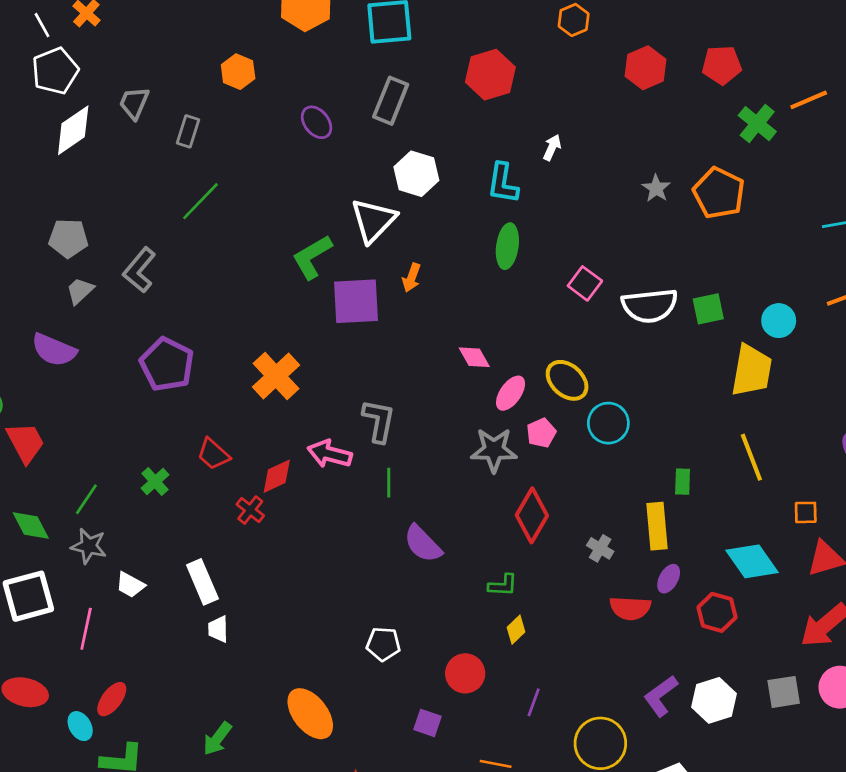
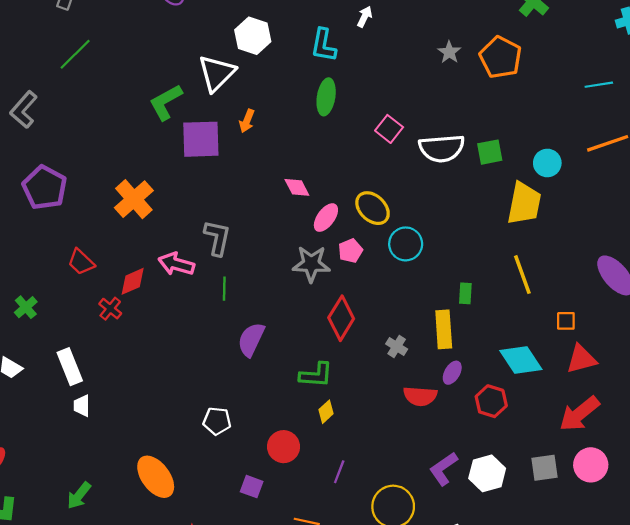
green cross: (155, 482) -> (26, 307), moved
purple semicircle: (423, 544) -> (251, 340), turned 68
green L-shape: (503, 585) -> (316, 375), size x1.4

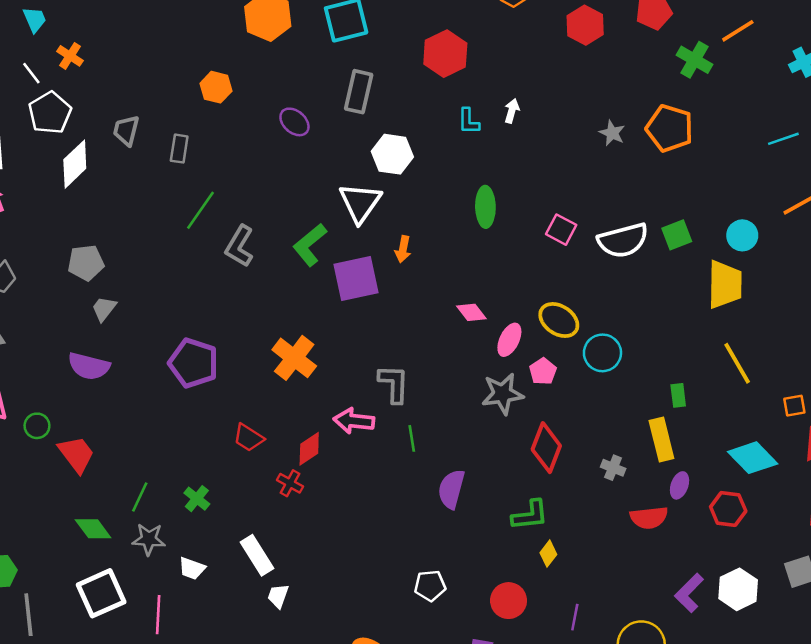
cyan L-shape: (324, 45) -> (469, 121), moved, size x0.7
gray L-shape: (24, 110) -> (239, 246), moved
white trapezoid: (82, 406) -> (278, 596), turned 30

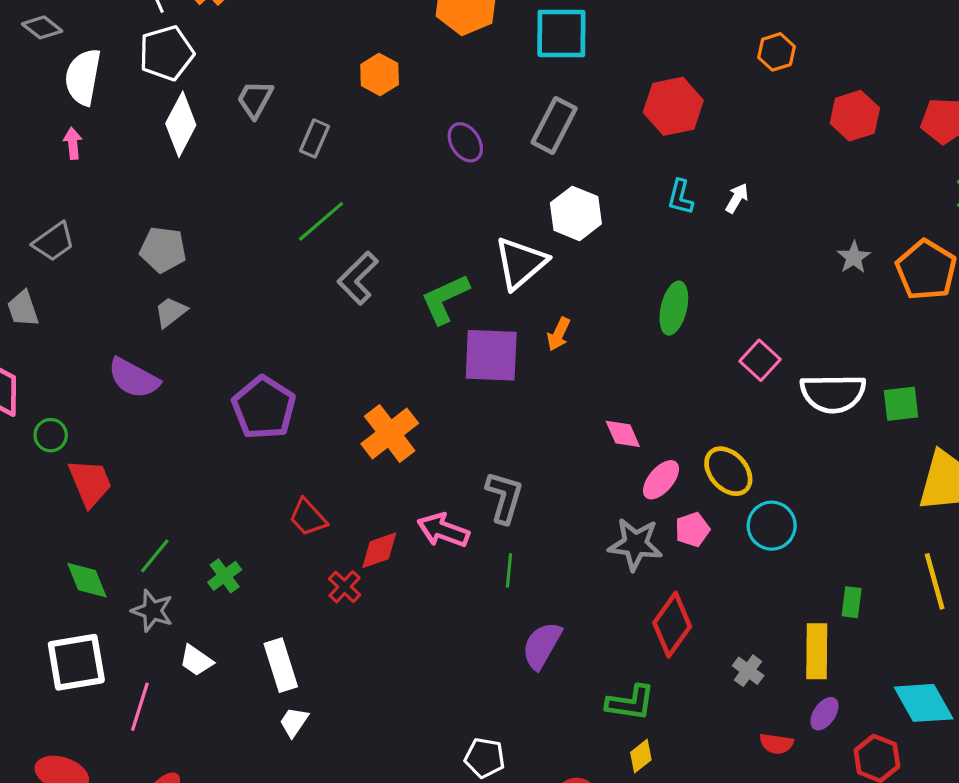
white diamond: (75, 164) -> (181, 124), turned -33
red semicircle: (649, 518) -> (776, 744), size x0.7

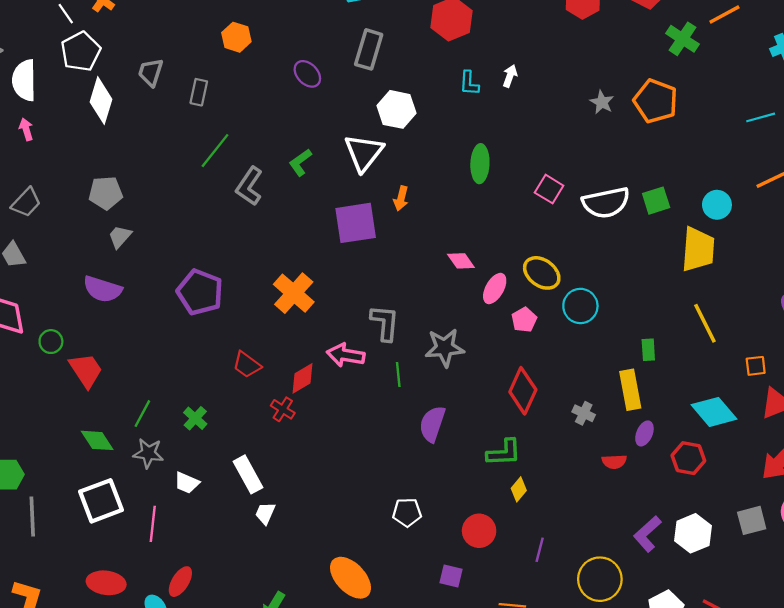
green L-shape: (445, 299) -> (300, 162), moved, size x0.7
gray star: (635, 544) -> (445, 348), moved

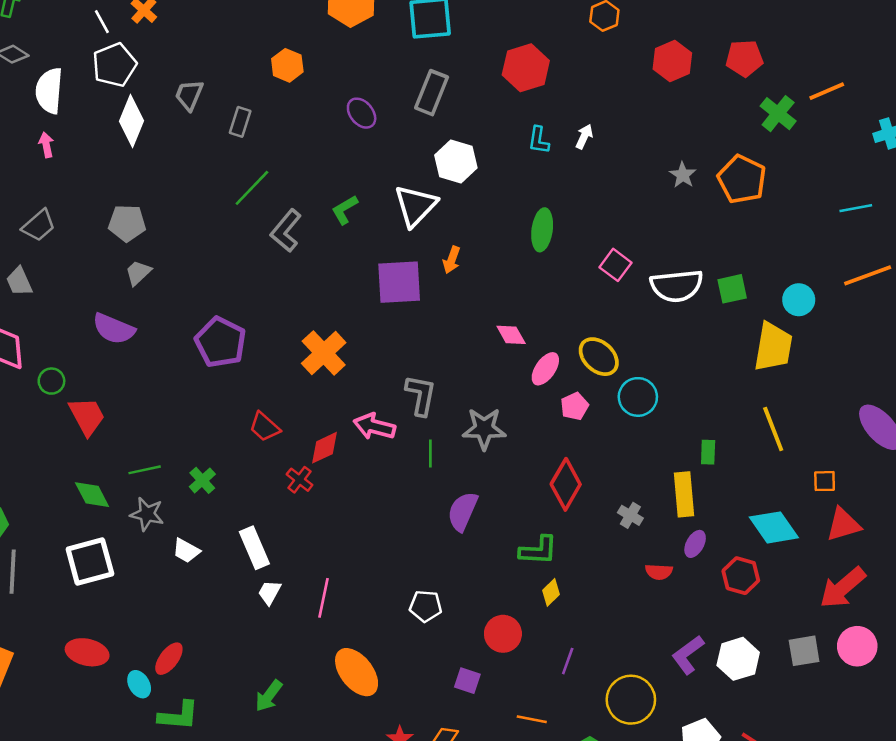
green line: (142, 414) -> (145, 470), turned 44
pink line: (153, 524) -> (324, 598), moved

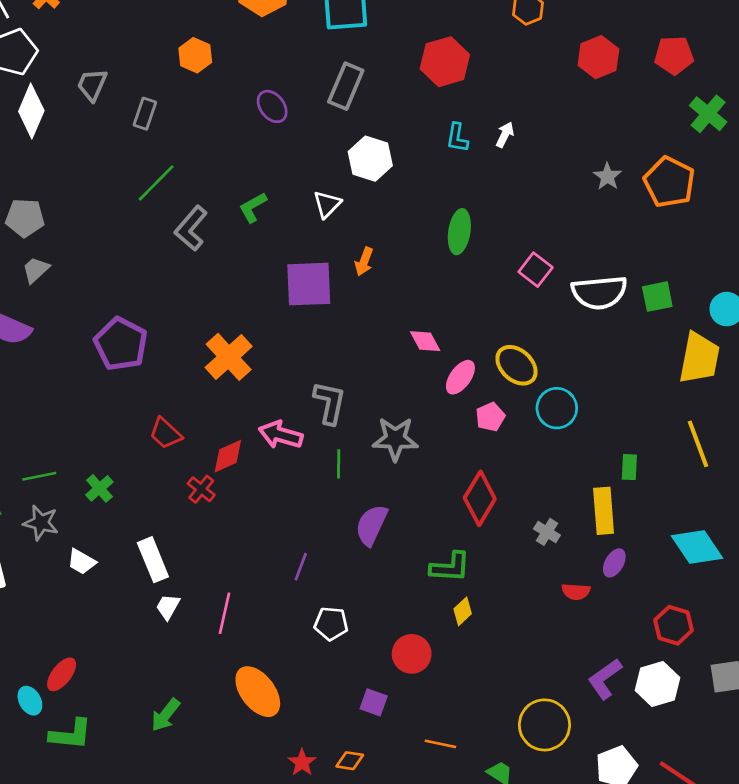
white triangle: (415, 206) -> (327, 204), size x0.6
red hexagon: (741, 576) -> (674, 625), moved
purple line: (568, 661) -> (301, 567), moved

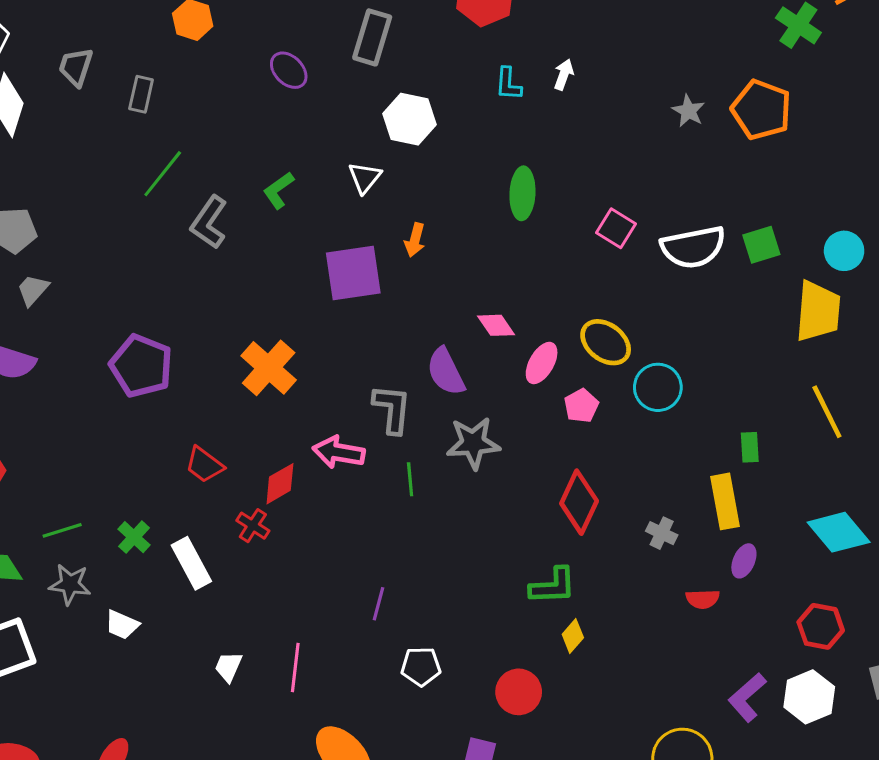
purple semicircle: (371, 525) -> (446, 372), moved, turned -45
white rectangle: (153, 560) -> (191, 563), moved

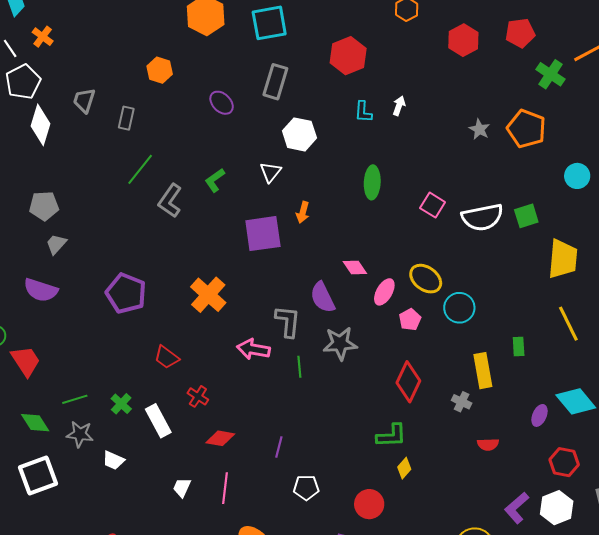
cyan circle: (844, 251) -> (577, 176), moved
red diamond: (280, 484) -> (220, 438), moved, turned 40
yellow rectangle: (725, 501) -> (483, 371), moved
purple ellipse: (744, 561) -> (539, 415), moved

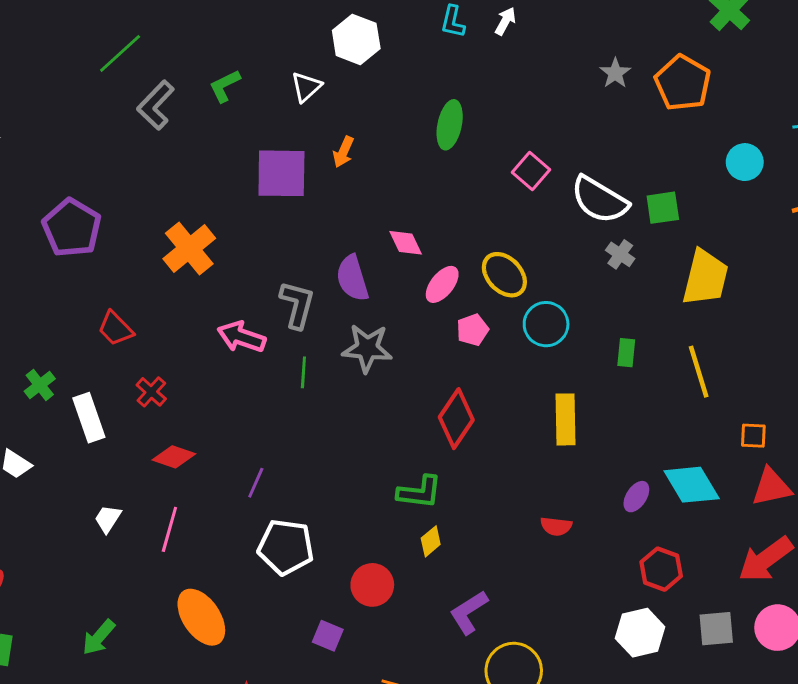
white semicircle: (482, 217) -> (599, 200), turned 33
green rectangle: (519, 347) -> (626, 353), moved
gray cross: (462, 402) -> (620, 254), moved
white pentagon: (306, 488) -> (286, 547), size x1.5
purple L-shape: (517, 508) -> (469, 612), moved

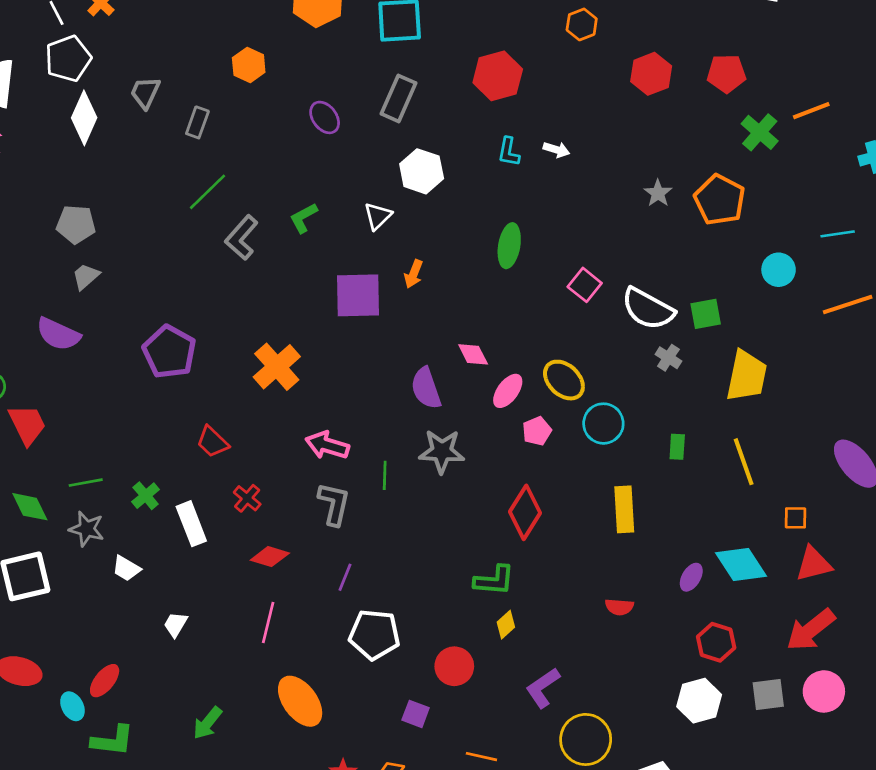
white arrow: (505, 21) -> (556, 150), turned 80
gray L-shape: (297, 305) -> (334, 504), moved
white trapezoid: (108, 519) -> (176, 624), moved

